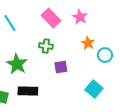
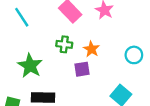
orange star: (88, 43) -> (91, 49), moved

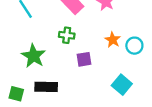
orange star: (91, 49) -> (113, 40), moved

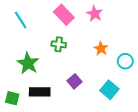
cyan circle: (134, 46) -> (125, 61), moved
purple square: (84, 59) -> (75, 81), moved, turned -32

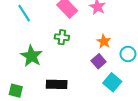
purple square: (75, 81) -> (99, 61), moved
black rectangle: (40, 92) -> (57, 84), moved

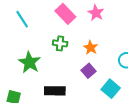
orange star: (104, 41) -> (91, 48), moved
purple square: (99, 61) -> (89, 71), moved

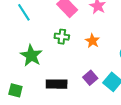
purple square: (89, 71) -> (90, 78), moved

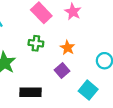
purple square: (90, 78) -> (62, 70), moved

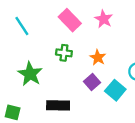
cyan square: (88, 90) -> (115, 90), moved

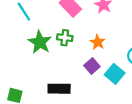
green star: (30, 74) -> (40, 42), moved

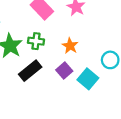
black rectangle: (59, 89) -> (30, 71), moved, turned -40

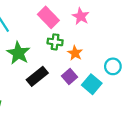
green cross: (36, 41) -> (55, 42), moved

